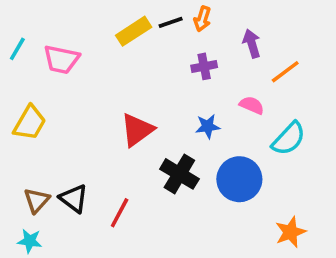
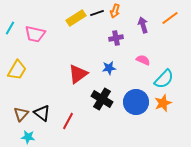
orange line: (285, 72) -> (170, 18), moved
blue star: (208, 126) -> (109, 68), moved
orange star: (290, 232) -> (163, 103), moved
cyan star: (30, 241) -> (28, 137), moved

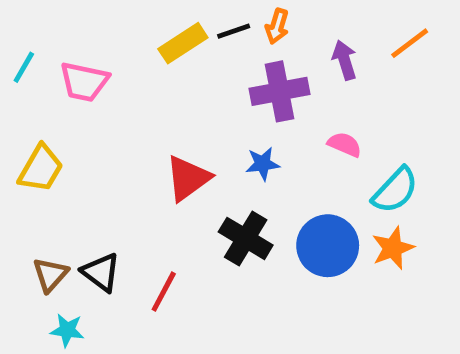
purple cross: (116, 38) -> (279, 91), size x1.6

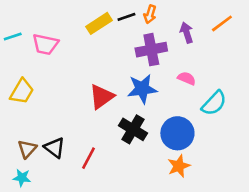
cyan line: (24, 67) -> (13, 36), turned 42
blue star: (263, 164) -> (142, 89), size x1.6
orange star: (393, 248) -> (179, 166), moved
cyan star: (67, 330) -> (22, 178), moved

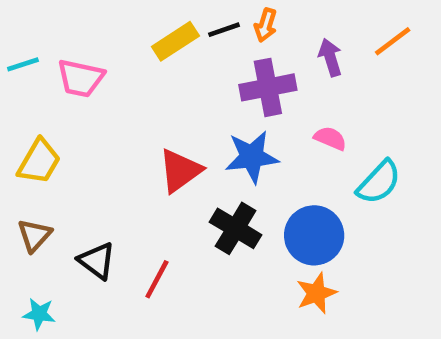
brown triangle: (27, 149) -> (34, 235), moved

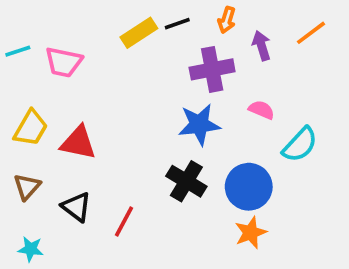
orange arrow: (266, 25) -> (227, 20), moved
red triangle: (180, 171) -> (78, 143), moved, turned 48

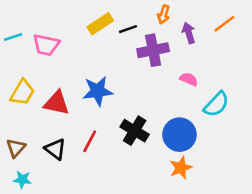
black line: (177, 24) -> (128, 29), moved
blue star: (199, 124) -> (98, 91), moved
brown triangle: (27, 187) -> (16, 148), moved
red line: (124, 222) -> (90, 141), moved

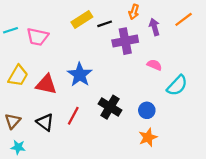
blue star: (98, 91) -> (80, 75), turned -30
blue circle: (179, 135) -> (147, 110), size x0.6

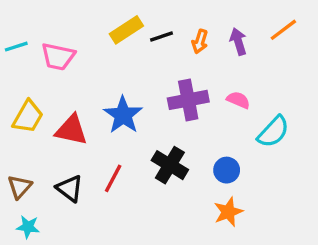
orange arrow: (134, 12) -> (200, 42), moved
purple cross: (125, 41) -> (188, 100), moved

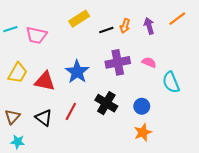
black line: (162, 37) -> (106, 30), moved
cyan semicircle: (273, 132) -> (171, 82), turned 115

